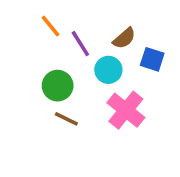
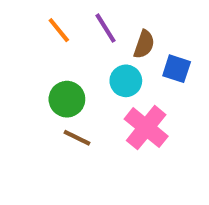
brown semicircle: (124, 38) -> (144, 44), turned -30
purple line: (80, 44) -> (106, 28), moved

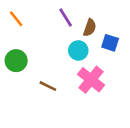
orange line: (59, 30) -> (16, 19), moved
green circle: (67, 99) -> (16, 61), moved

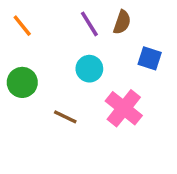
brown semicircle: (90, 28) -> (122, 22), moved
cyan circle: (78, 50) -> (89, 69), moved

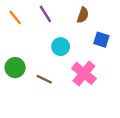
purple line: (89, 24) -> (45, 14), moved
green circle: (22, 82) -> (15, 68), moved

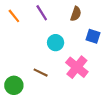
green circle: (15, 68) -> (14, 85), moved

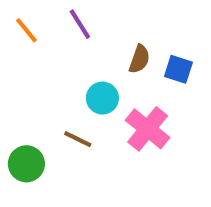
brown semicircle: (76, 14) -> (139, 59), moved
cyan circle: (56, 43) -> (102, 98), moved

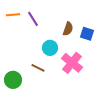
purple line: (80, 24) -> (33, 19), moved
orange line: (26, 30) -> (13, 15), turned -56

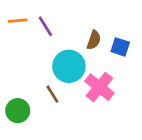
cyan circle: (50, 48) -> (69, 66), size x1.5
brown line: (38, 68) -> (52, 94), turned 32

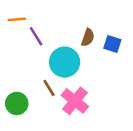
purple line: (45, 26) -> (36, 36), moved
pink cross: (99, 87) -> (75, 101), moved

